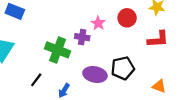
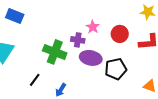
red circle: (127, 18) -> (120, 34), moved
purple ellipse: (95, 74) -> (91, 58), moved

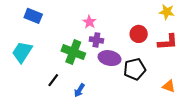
pink star: (93, 27) -> (89, 22), moved

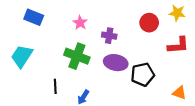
pink star: (89, 22) -> (80, 23), moved
red circle: (139, 34) -> (149, 23), moved
purple cross: (96, 40) -> (109, 36), moved
black line: (53, 80) -> (55, 86), turned -40

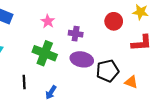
orange triangle: (179, 93) -> (131, 82), moved

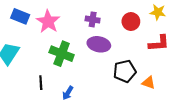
pink star: (48, 21) -> (48, 22), moved, size x1.6
purple cross: (76, 34) -> (93, 19), moved
purple ellipse: (82, 59) -> (99, 44), moved

